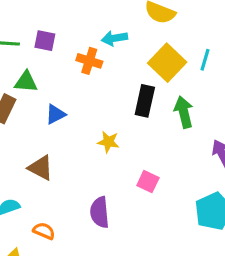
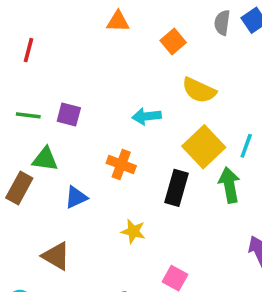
orange cross: (89, 61) -> (121, 164), moved
green arrow: (184, 112) -> (229, 185), moved

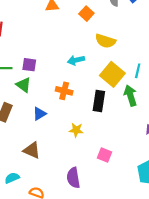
green triangle: (45, 159) -> (24, 85), moved, turned 35

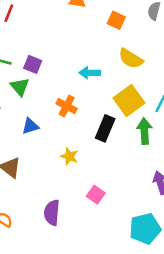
orange square: (86, 14) -> (116, 20), turned -32

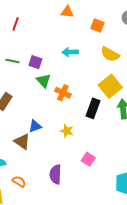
cyan arrow: (90, 73) -> (70, 52), moved
green triangle: (20, 87) -> (44, 81), moved
blue triangle: (30, 126) -> (35, 126), moved

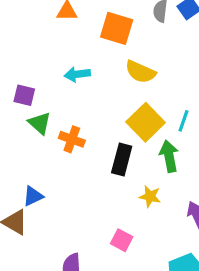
orange square: (98, 25) -> (117, 28), size x1.5
yellow star: (67, 131) -> (150, 196), moved

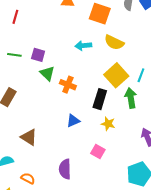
cyan arrow: (77, 74) -> (83, 46), moved
blue triangle: (33, 196) -> (73, 121), moved
yellow star: (150, 196) -> (108, 124), moved

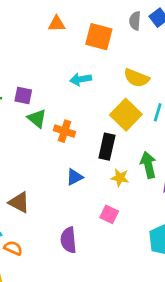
yellow semicircle: (114, 42) -> (137, 78), moved
green arrow: (131, 98) -> (148, 165), moved
orange semicircle: (28, 178) -> (13, 248), moved

